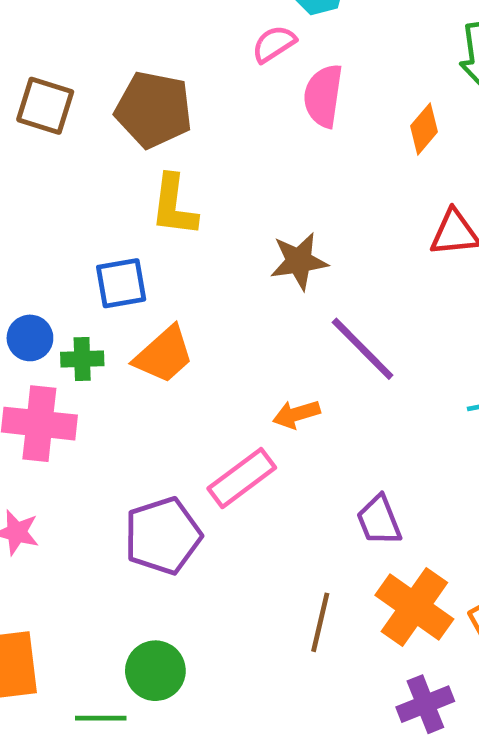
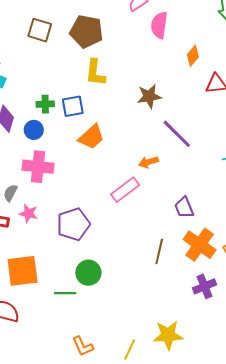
orange diamond: (424, 129) -> (193, 56), moved
green cross: (82, 359) -> (45, 104), moved
purple pentagon: (163, 536) -> (73, 224), moved

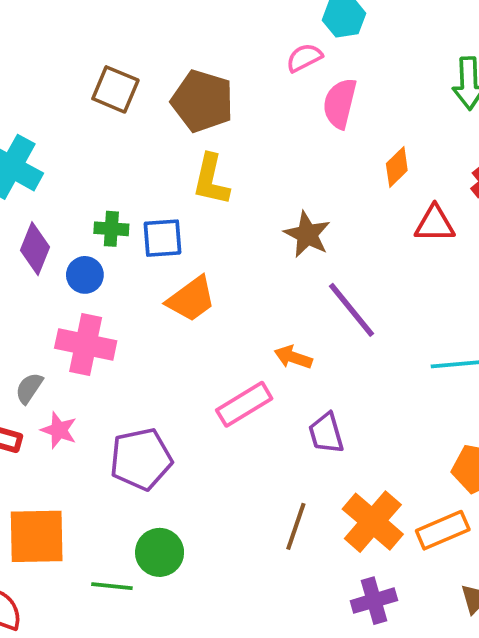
brown star: (149, 96) -> (307, 234), turned 30
orange arrow: (148, 162) -> (293, 357), turned 30
purple trapezoid: (184, 207) -> (326, 433), moved

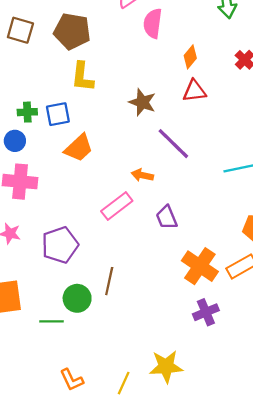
red triangle: (435, 224) -> (194, 91), moved
brown line: (296, 526) -> (109, 281), moved

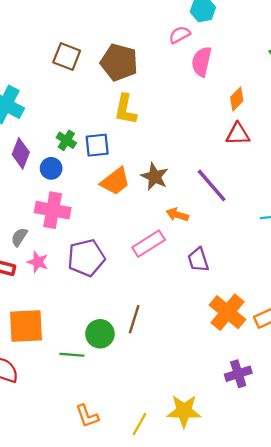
brown star: (142, 102) -> (155, 177), moved
green cross: (27, 112) -> (66, 140), turned 30
purple pentagon: (60, 245) -> (86, 258), moved
purple cross: (206, 312) -> (238, 374), moved

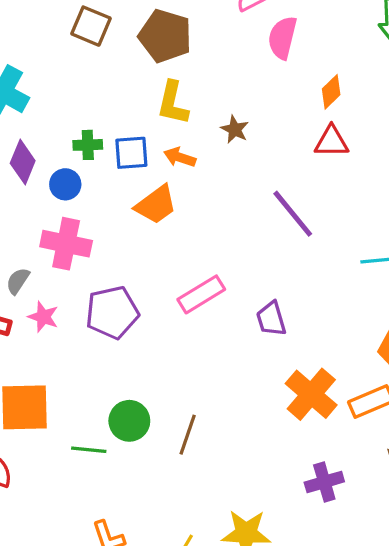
green cross: (66, 140) -> (88, 145), turned -36
brown star: (155, 177) -> (235, 129), moved, size x0.7
orange arrow: (177, 215) -> (180, 157), moved
brown line: (134, 319) -> (188, 435), moved

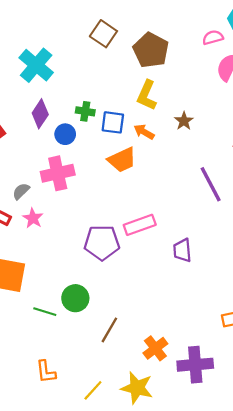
pink cross: (66, 244) -> (58, 173), turned -36
purple pentagon: (112, 312) -> (102, 243), moved
orange cross: (311, 394) -> (155, 348), moved, size x0.7
brown line: (188, 435) -> (109, 330), moved
purple cross: (324, 482) -> (195, 365), size x1.4

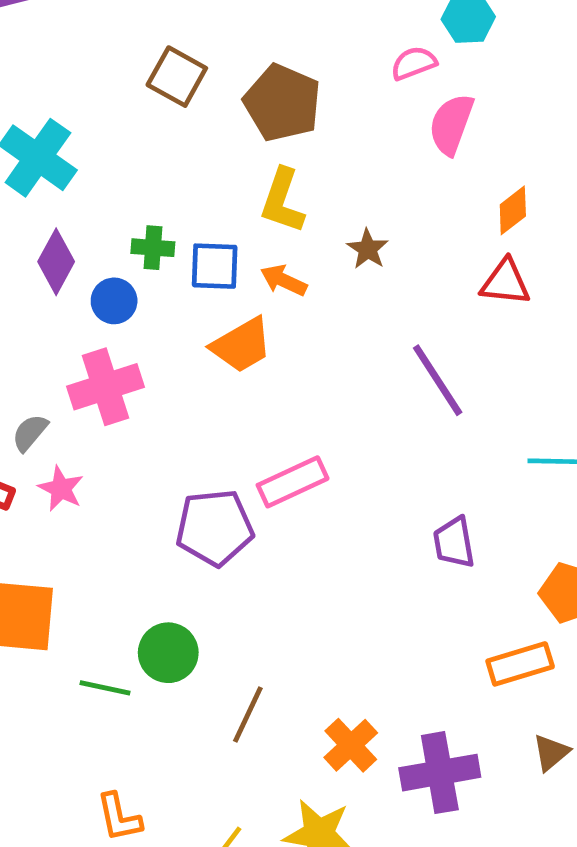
purple trapezoid: (182, 250) -> (454, 542), moved

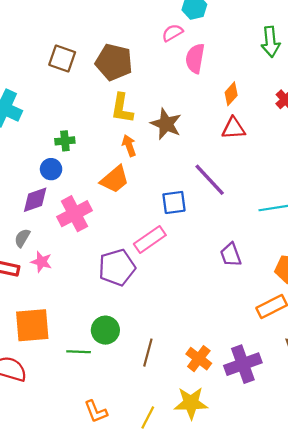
brown star: (368, 249) -> (166, 124), size x1.6
purple diamond: (56, 262) -> (35, 200), moved, turned 52
blue square: (215, 266) -> (174, 202), moved
orange arrow: (284, 280) -> (129, 146), turned 55
pink cross: (106, 387) -> (75, 214), moved

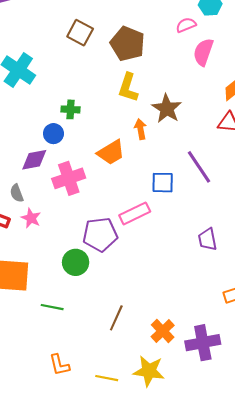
orange arrow: (129, 146) -> (140, 129), moved
gray semicircle: (22, 238) -> (17, 193), turned -60
green circle: (105, 330) -> (76, 262), moved
yellow line: (148, 417) -> (107, 378), turned 65

